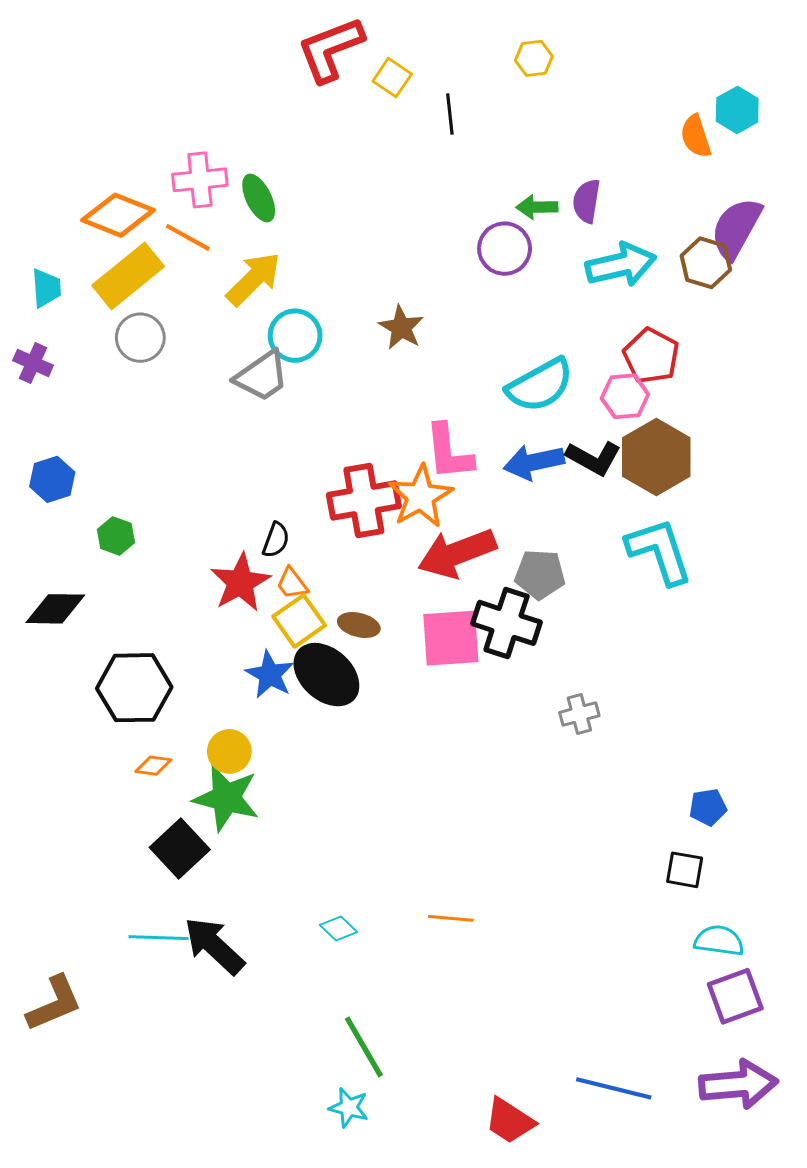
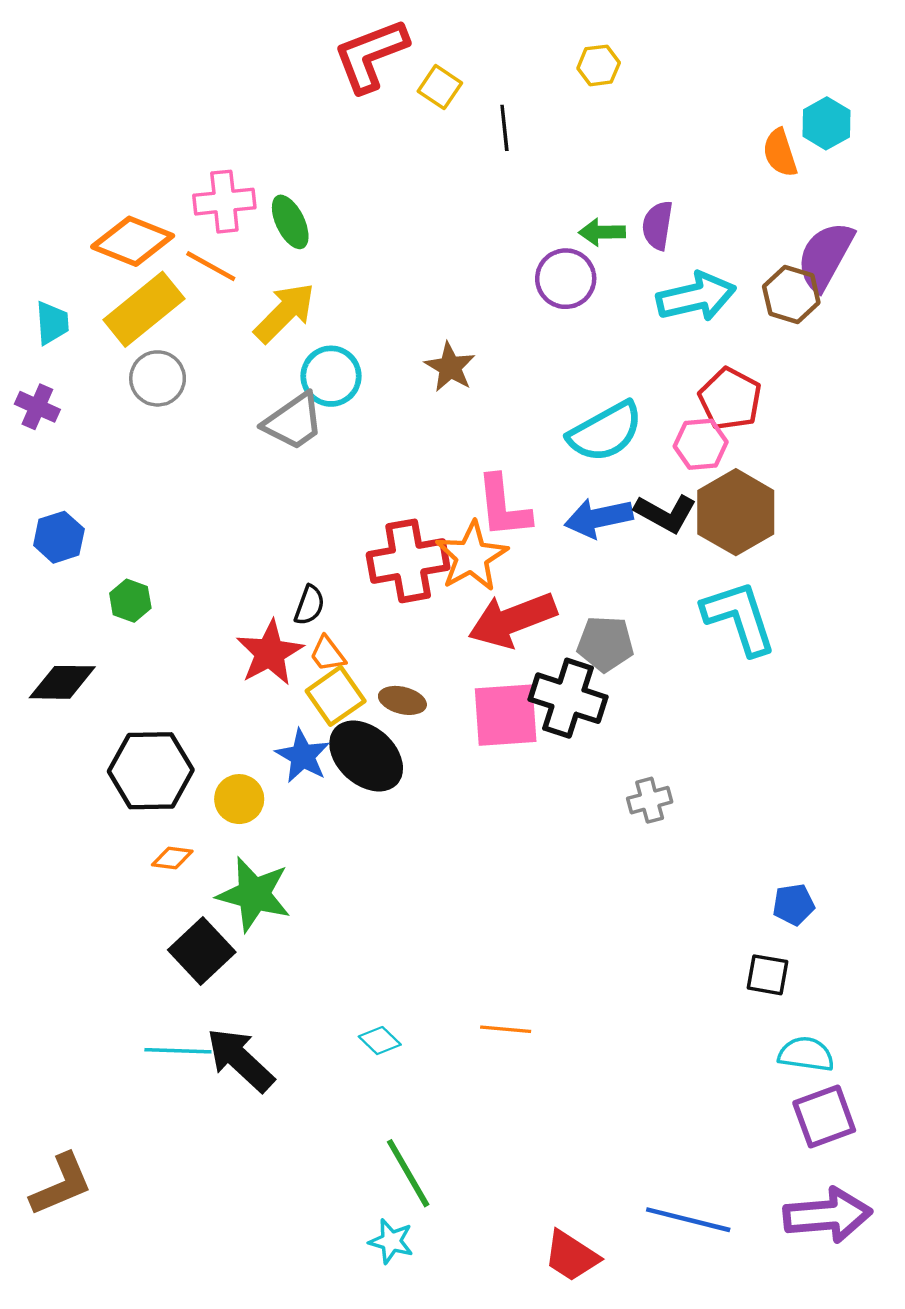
yellow circle: (229, 751) -> (239, 799), moved
brown L-shape: (54, 1003) -> (61, 1185), moved

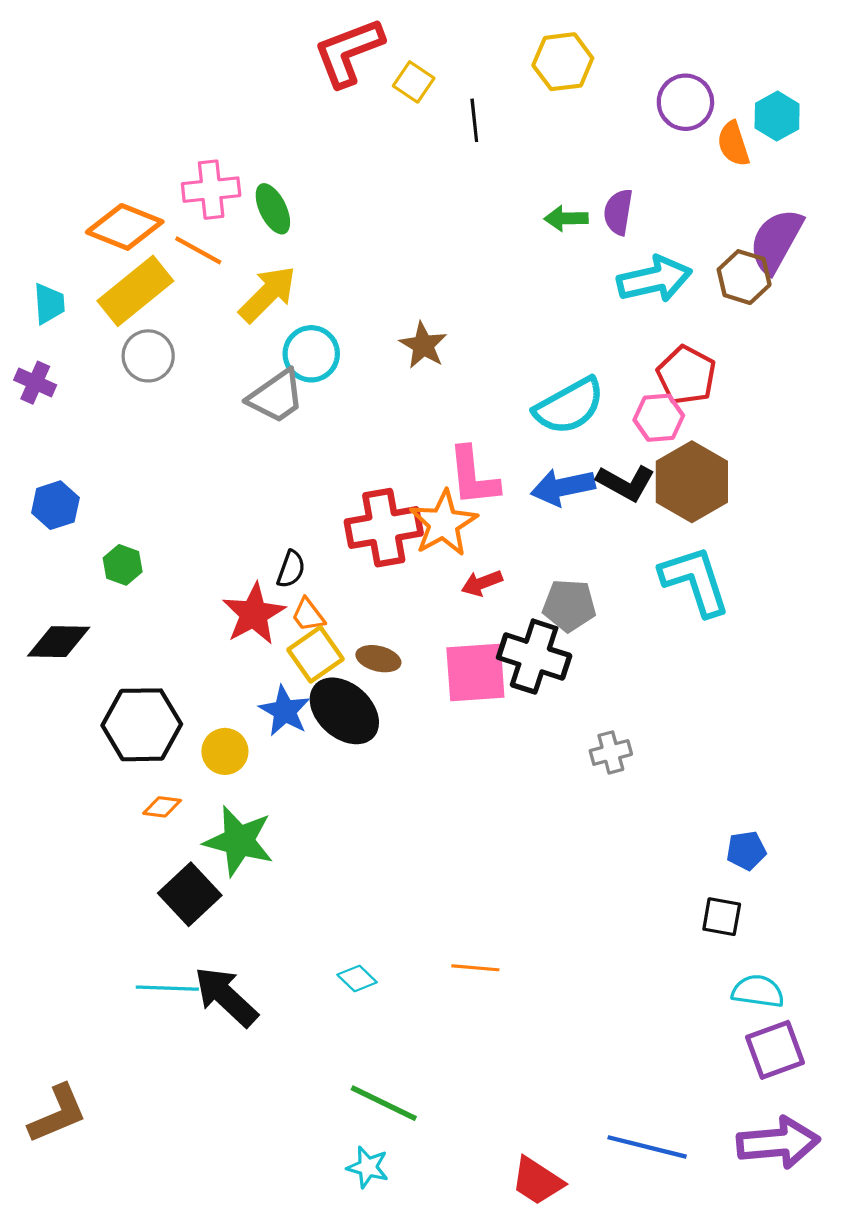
yellow hexagon: (599, 65) -> (563, 62), size x1.5
purple circle: (566, 279) -> (685, 102), moved
red arrow: (512, 620) -> (482, 583), size x0.5
green line: (408, 1173) -> (384, 1103), turned -34

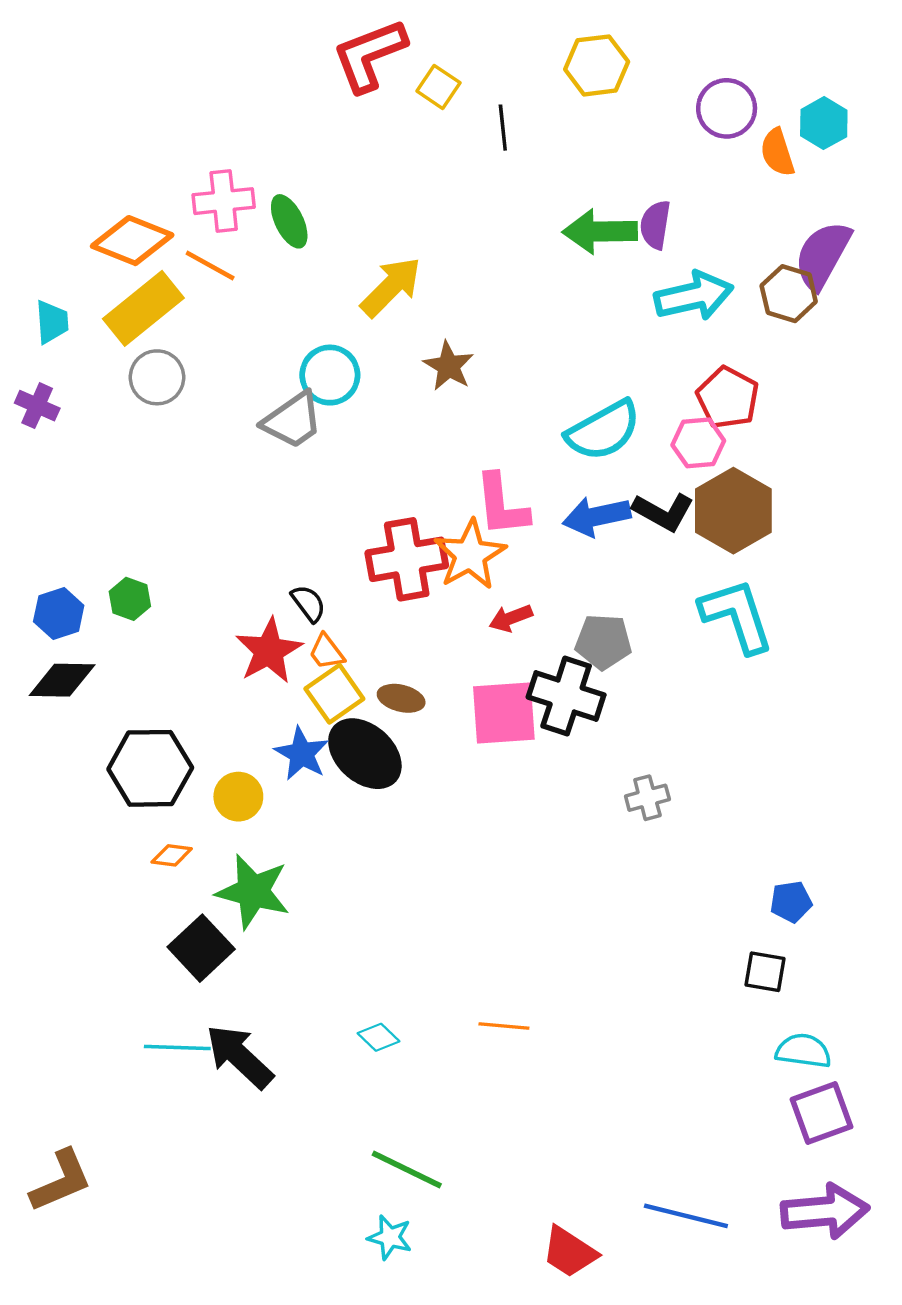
green arrow: (566, 218) -> (600, 232), size x1.6
yellow arrow: (268, 294) -> (391, 287), moved
blue hexagon: (55, 505) -> (59, 614), moved
black semicircle: (291, 569) -> (308, 603), turned -57

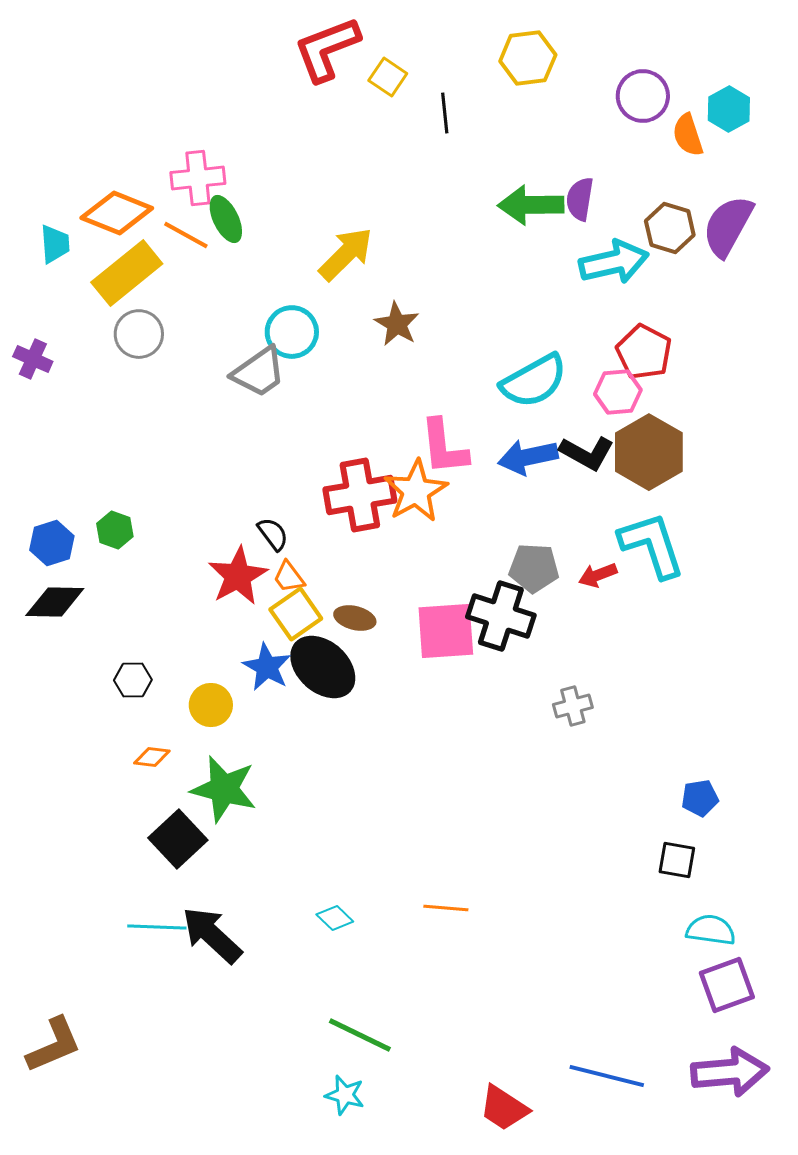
green ellipse: (289, 221) -> (226, 219), moved
brown hexagon: (789, 294) -> (670, 228), moved
cyan trapezoid: (52, 322) -> (55, 244), moved
red arrow: (511, 618) -> (598, 575), moved
black hexagon: (150, 768) -> (133, 680), size x0.5

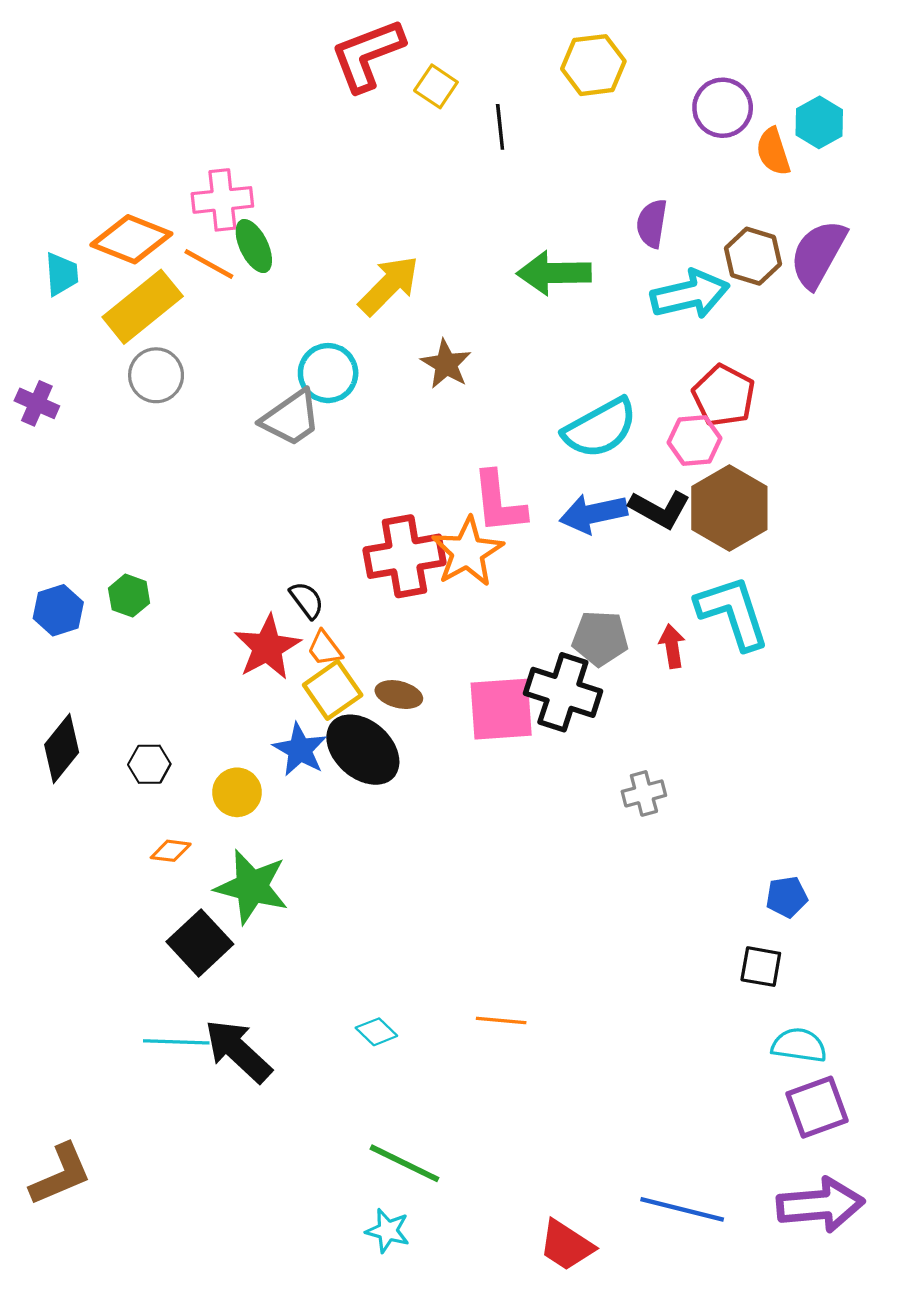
green arrow: (531, 205) -> (554, 273), moved
red arrow: (598, 575) -> (672, 646), turned 102
black diamond: (55, 602) -> (62, 748), moved, turned -52

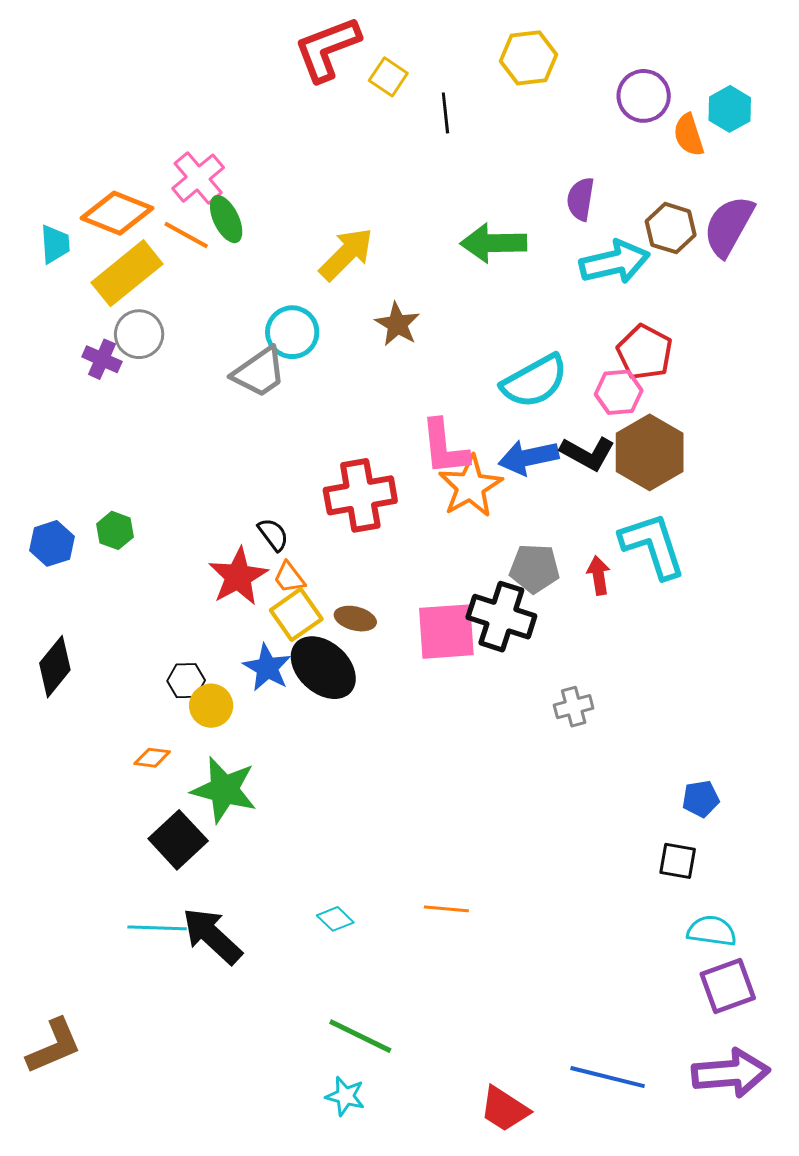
pink cross: (222, 200) -> (198, 178), turned -34
purple cross: (37, 403) -> (102, 359), moved
orange star: (467, 552) -> (470, 486), moved
black hexagon: (149, 764) -> (186, 681), moved

